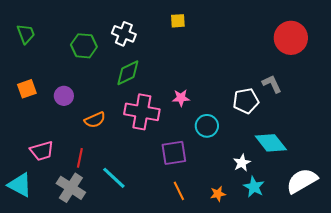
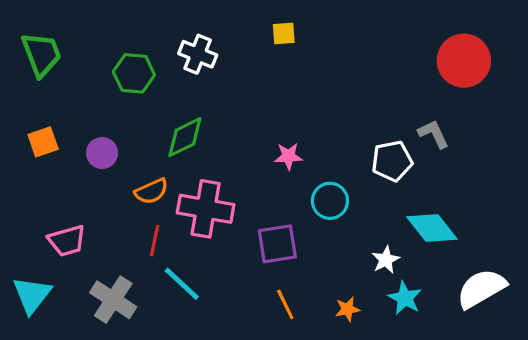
green trapezoid: (26, 34) -> (41, 54), size x1.4
green diamond: (128, 73) -> (185, 137), moved
pink cross: (142, 112) -> (206, 209), moved
red line: (80, 158) -> (155, 241), moved
cyan triangle: (20, 185) -> (32, 295), turned 40

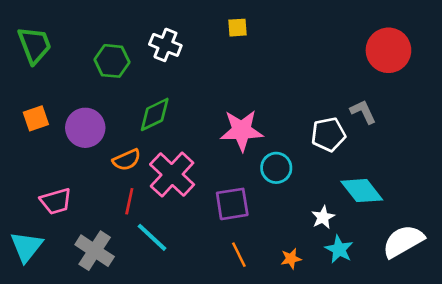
purple circle: (102, 153) -> (85, 128), size x1.5
pink star: (288, 156) -> (242, 130), size x1.8
pink cross: (206, 209) -> (172, 175), turned 33

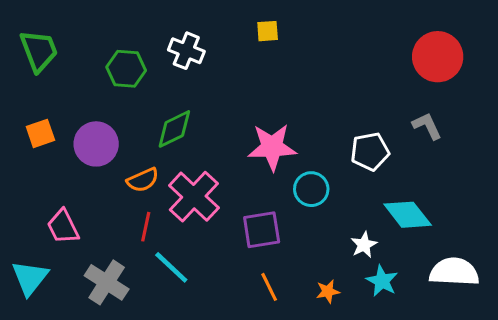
gray L-shape: (363, 112) -> (427, 126), moved
pink trapezoid: (56, 201) -> (63, 227), turned 80
white semicircle: (403, 241) -> (454, 272), turned 33

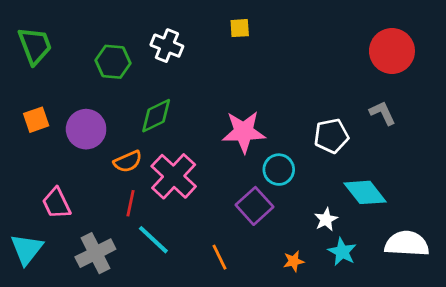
purple square: (262, 230) -> (254, 206), moved, turned -33
gray cross: (107, 282) -> (95, 253), turned 30
orange line: (269, 287) -> (219, 257), moved

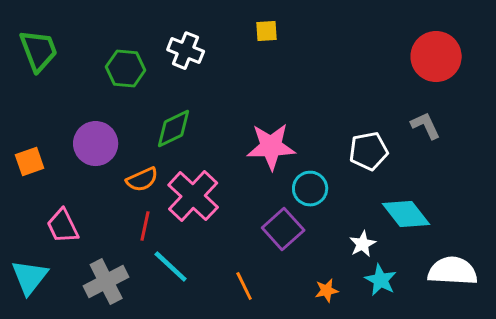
orange square: (36, 120) -> (30, 162), moved

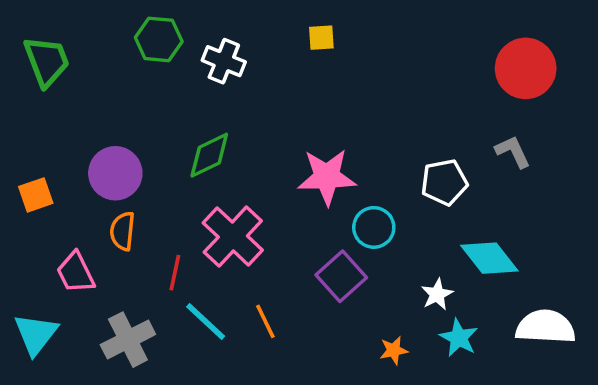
green hexagon: (126, 69) -> (159, 39), moved
orange semicircle: (142, 180) -> (123, 231), moved, turned 120
orange line: (244, 286) -> (265, 321), moved

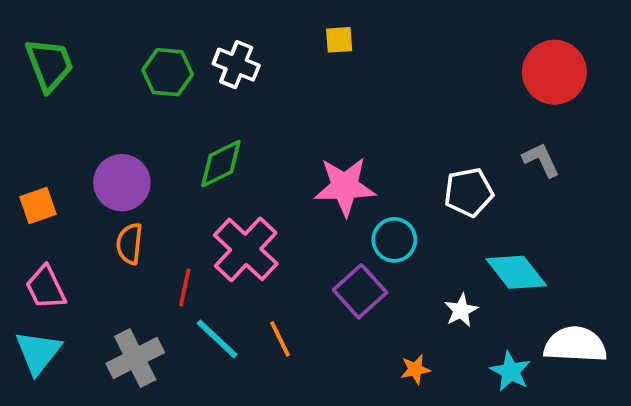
green hexagon: (159, 39) -> (168, 72), moved
pink trapezoid: (76, 273) -> (46, 287), moved
cyan star: (459, 338) -> (511, 371), moved

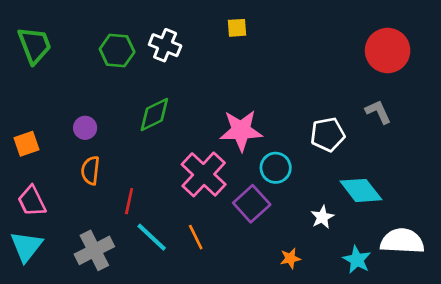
purple circle: (122, 183) -> (85, 128), size x0.6
pink cross: (246, 249) -> (204, 174), moved

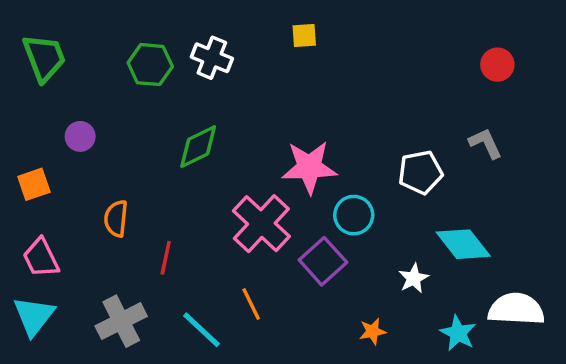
red circle: (388, 51) -> (497, 65), size x0.6
purple circle: (85, 128) -> (80, 136), moved
cyan line: (152, 237) -> (202, 330), moved

